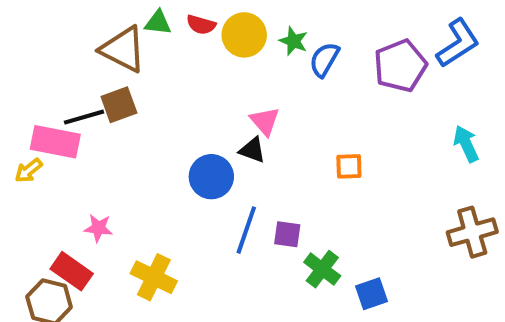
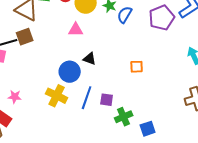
pink triangle: (265, 121) -> (76, 30), moved, turned -49
green cross: (322, 269) -> (124, 117), turned 30
yellow cross: (154, 277) -> (57, 96), moved

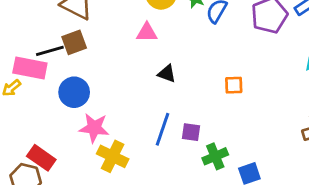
blue circle: (70, 72) -> (74, 92), moved
yellow cross: (57, 96) -> (113, 156), moved
pink star: (15, 97) -> (94, 128), moved, size x1.5

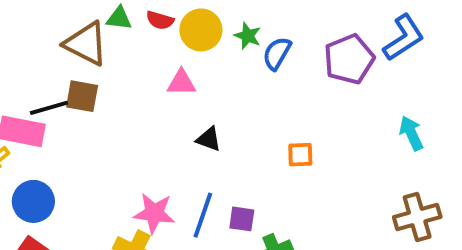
brown square: (74, 42) -> (82, 96), turned 30
blue circle: (74, 92) -> (33, 201), moved
pink star: (94, 128) -> (154, 213), moved

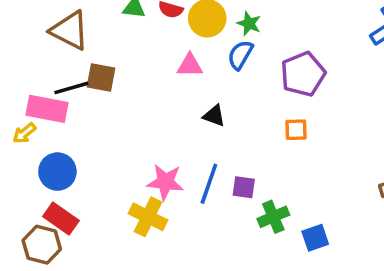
brown triangle: (86, 44) -> (70, 30), moved
blue semicircle: (277, 53) -> (240, 55), moved
purple pentagon: (349, 59) -> (303, 74), moved

